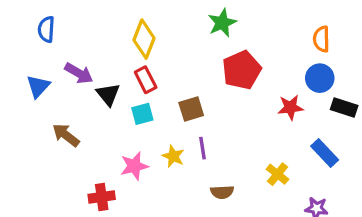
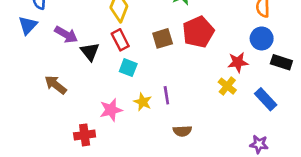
blue triangle: (38, 86) -> (28, 25), moved
brown square: (191, 109) -> (163, 38), moved
cyan square: (142, 114) -> (128, 68), moved, turned 36
yellow cross: (277, 174) -> (227, 86), moved

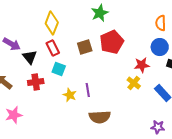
pink star: (111, 110) -> (14, 115), moved
brown semicircle: (182, 131) -> (100, 117), size x1.5
red cross: (85, 135) -> (36, 82), moved

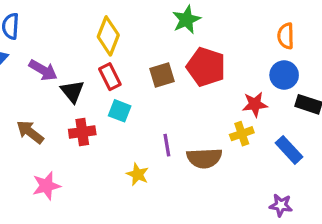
red pentagon: (112, 42) -> (206, 67), turned -30
yellow cross: (134, 83) -> (242, 134), turned 32
yellow star: (70, 95) -> (138, 174), moved
brown semicircle: (100, 117) -> (204, 158), moved

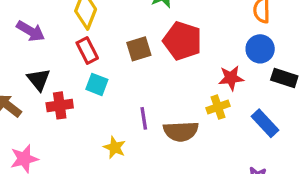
purple arrow: (43, 70) -> (31, 31), moved
black triangle: (72, 91) -> (39, 80), moved

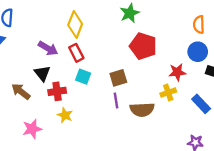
purple arrow: (31, 31) -> (48, 48), moved
brown square: (139, 49) -> (118, 78), moved
yellow star: (115, 147) -> (65, 115), moved

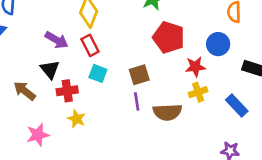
blue circle: (198, 52) -> (218, 44), moved
red star: (177, 72) -> (195, 67), moved

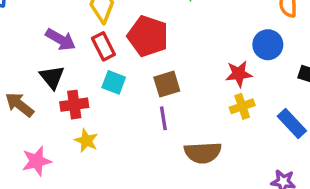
red pentagon: (169, 37) -> (148, 36), moved
brown semicircle: (167, 112) -> (203, 153), moved

